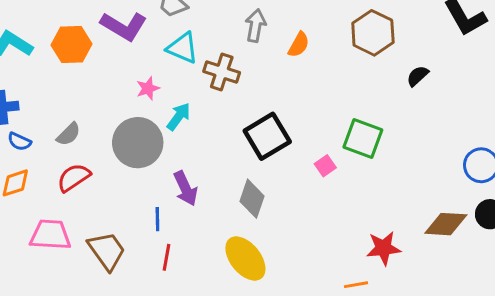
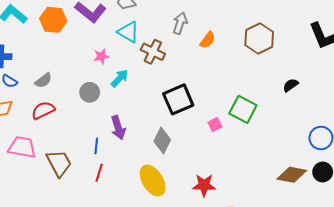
black semicircle: (418, 76) -> (291, 85), moved
gray circle: (138, 143) -> (90, 92), size x0.6
red star: (384, 248) -> (204, 185), moved

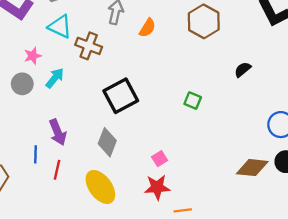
gray circle: (90, 92) -> (22, 84), moved
green square: (243, 109) -> (193, 101), size x0.6
pink square: (215, 125) -> (160, 159), moved
red line: (99, 173) -> (57, 170), moved

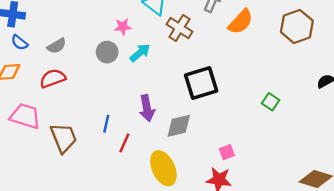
orange semicircle: (147, 28) -> (241, 22), size x1.4
purple arrow: (58, 132) -> (147, 108), moved
gray diamond: (107, 142) -> (179, 126), turned 44

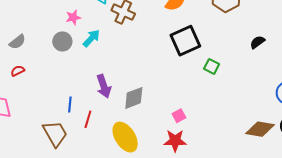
red semicircle: (53, 78) -> (18, 71), size x0.6
black square: (201, 83) -> (185, 41), moved
brown trapezoid: (64, 138) -> (55, 134), moved

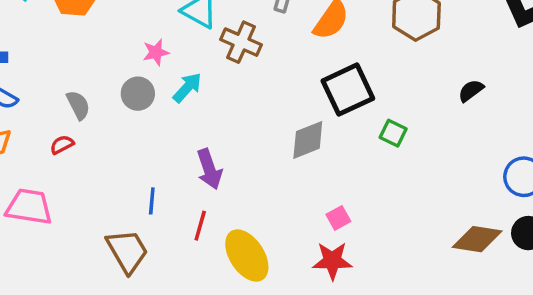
gray semicircle: (17, 42) -> (78, 105), moved, turned -78
gray diamond: (134, 98) -> (308, 140), moved
red line: (88, 119) -> (200, 226), moved

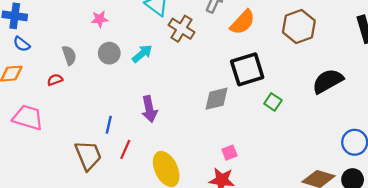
pink star: (156, 52) -> (100, 19), moved
black semicircle: (471, 91) -> (328, 81), size x1.8
red line: (200, 226) -> (125, 149), moved

